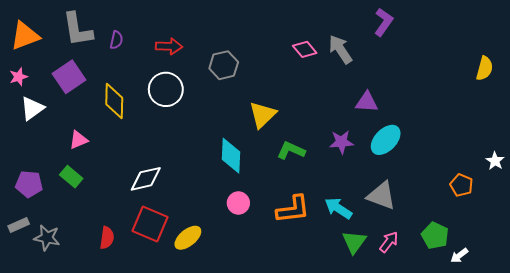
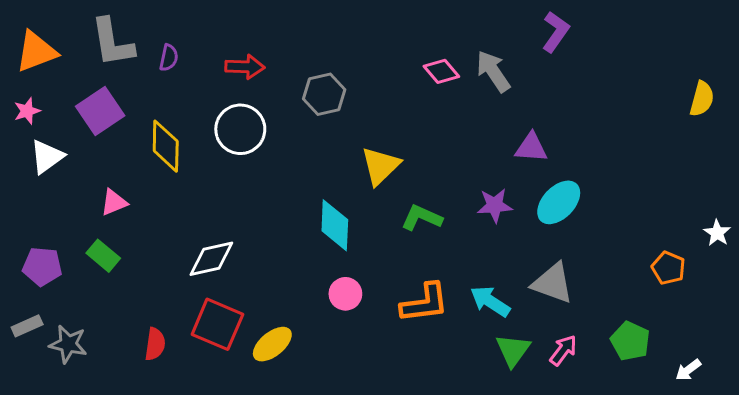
white arrow: (459, 256) -> (688, 370), moved

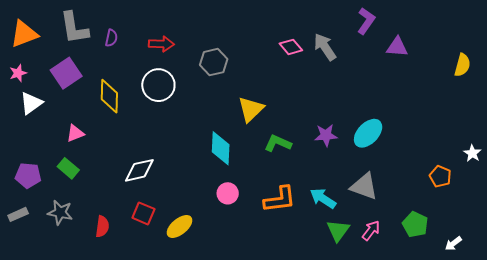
purple triangle: (531, 148) -> (397, 47), moved
red square: (217, 324) -> (143, 213), size x0.7
gray star: (68, 344) -> (60, 212), moved

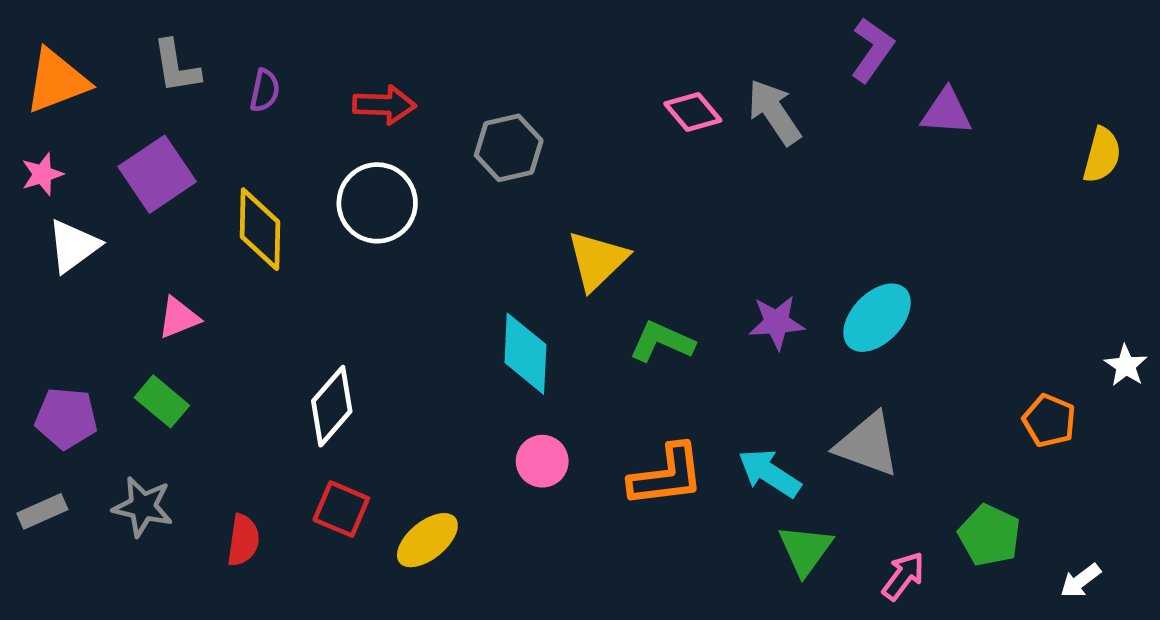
gray L-shape: (74, 28) -> (176, 67), size x0.7
white diamond: (139, 170) -> (332, 406), turned -36
pink arrow: (371, 231) -> (903, 576), moved

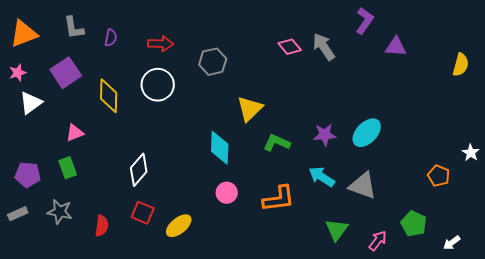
green rectangle: (162, 401) -> (68, 168), turned 30
cyan arrow: (769, 473) -> (322, 177), moved

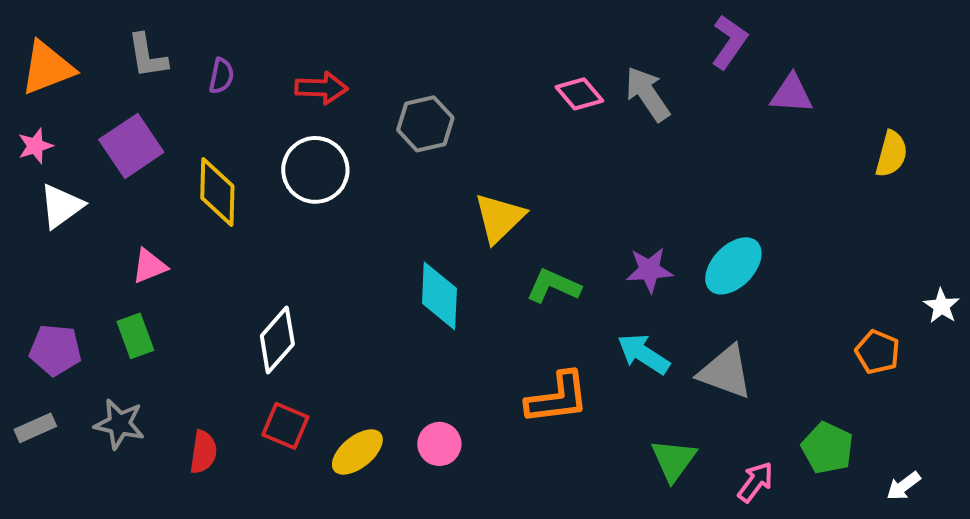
yellow semicircle: (461, 65) -> (891, 154), moved
pink circle: (227, 193) -> (439, 444), moved

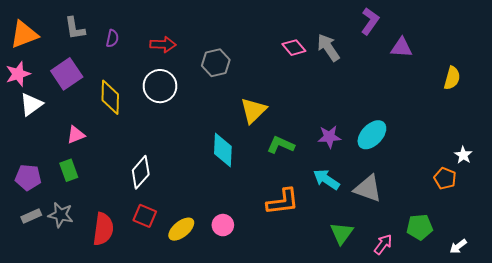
pink star: (35, 146) -> (18, 74), size x1.4
white star: (941, 306) -> (463, 155), moved
gray rectangle: (35, 428) -> (31, 216), moved
green pentagon: (827, 448) -> (420, 227), turned -30
red semicircle: (203, 452) -> (103, 229), size x1.5

